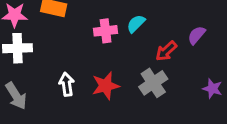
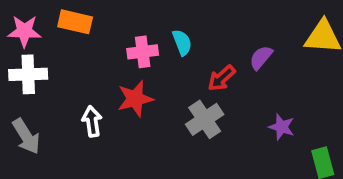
cyan semicircle: (136, 24) -> (182, 42), turned 114
red star: (106, 86) -> (135, 99), moved

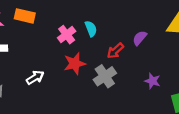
pink cross: (143, 52) -> (67, 35), turned -30
red star: (135, 99) -> (75, 64), moved
white arrow: (92, 121) -> (35, 77), turned 66

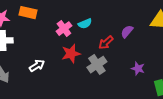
cyan semicircle: (91, 29) -> (85, 24), turned 88

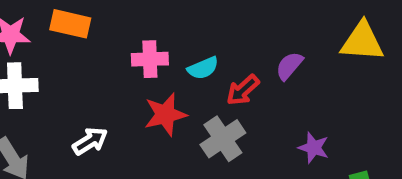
cyan semicircle: (85, 24) -> (203, 68), moved
pink cross: (64, 29) -> (150, 59), turned 35

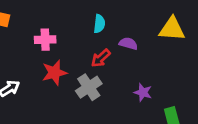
purple semicircle: (289, 66) -> (128, 44), turned 66
cyan semicircle: (203, 68) -> (99, 24), moved, turned -60

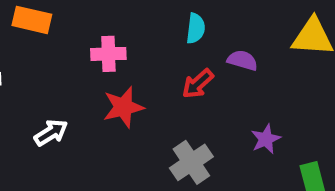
gray cross: (89, 87) -> (191, 162), moved
purple star: (143, 92) -> (266, 139), turned 30

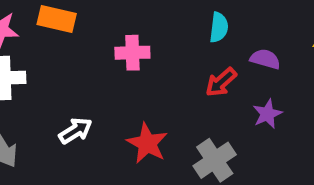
red star: (123, 107) -> (147, 143), moved, turned -30
purple star: (266, 139) -> (267, 114), moved

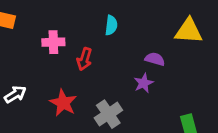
purple semicircle: (265, 59) -> (155, 59), moved
red arrow: (221, 82) -> (84, 59), moved, turned -30

